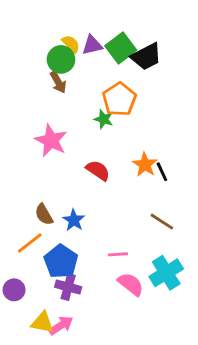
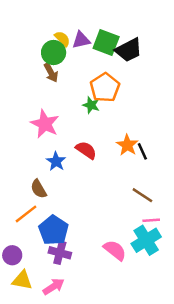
green square: (121, 48) -> (106, 42), turned -32
blue star: (74, 220) -> (56, 161), moved
pink line: (118, 254) -> (151, 220), moved
yellow triangle: (42, 323) -> (22, 280), moved

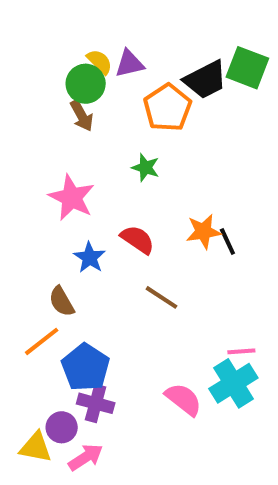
green square: (106, 42) -> (247, 68), moved
orange pentagon: (105, 88) -> (167, 108), moved
orange star: (127, 145) -> (203, 232), turned 30
brown line: (142, 195) -> (161, 297), moved
purple circle: (12, 255) -> (62, 427), moved

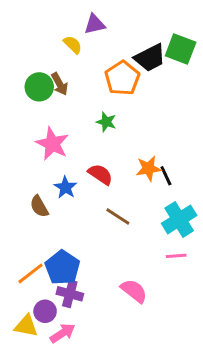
purple triangle: (130, 64) -> (95, 24), moved
green circle: (86, 84) -> (39, 87), moved
brown semicircle: (62, 301) -> (39, 206), moved
orange line: (42, 341) -> (30, 273), moved
cyan cross: (233, 383) -> (179, 219), moved

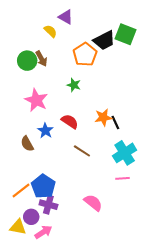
purple triangle: (95, 24) -> (66, 17), turned 42

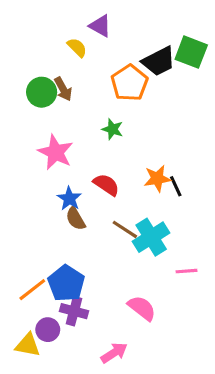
brown semicircle: (27, 144) -> (76, 219), moved
cyan cross: (125, 153) -> (151, 237), moved
pink arrow: (43, 232) -> (114, 353), moved

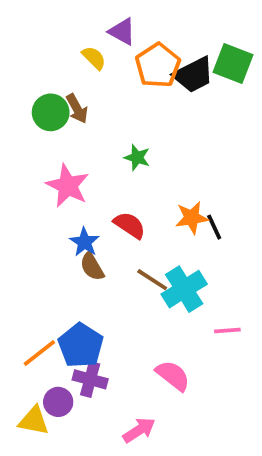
orange pentagon: (129, 83) -> (158, 65), moved

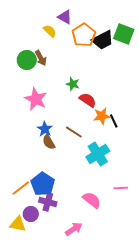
red semicircle: (130, 225) -> (88, 100), moved
brown line: (152, 280) -> (74, 132), moved
pink line: (227, 330) -> (121, 188), moved

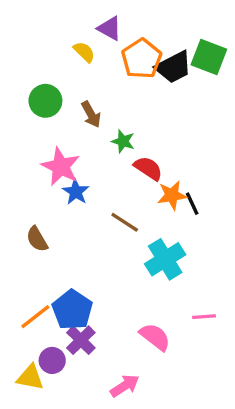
brown arrow: (41, 58) -> (91, 114), moved
blue star: (45, 129) -> (76, 192), moved
brown semicircle: (49, 142) -> (37, 239), moved
purple cross: (48, 202) -> (81, 340), turned 30

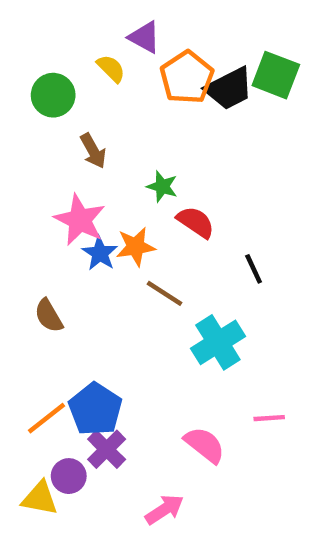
green circle: (45, 101) -> (53, 95), moved
brown arrow: (91, 114) -> (93, 151), moved
orange star: (172, 195) -> (136, 247), moved

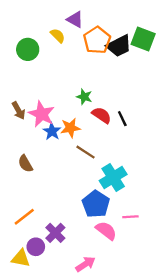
brown arrow: (93, 151) -> (18, 111), moved
black line: (254, 269) -> (122, 119), moved
blue pentagon: (95, 409) -> (96, 204), moved
pink line: (269, 418) -> (130, 217), moved

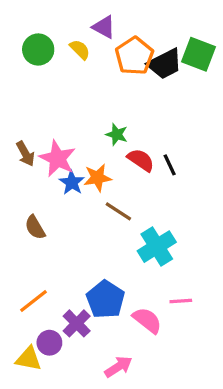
green circle: (28, 49) -> (38, 49), moved
blue pentagon: (96, 204) -> (106, 299), moved

